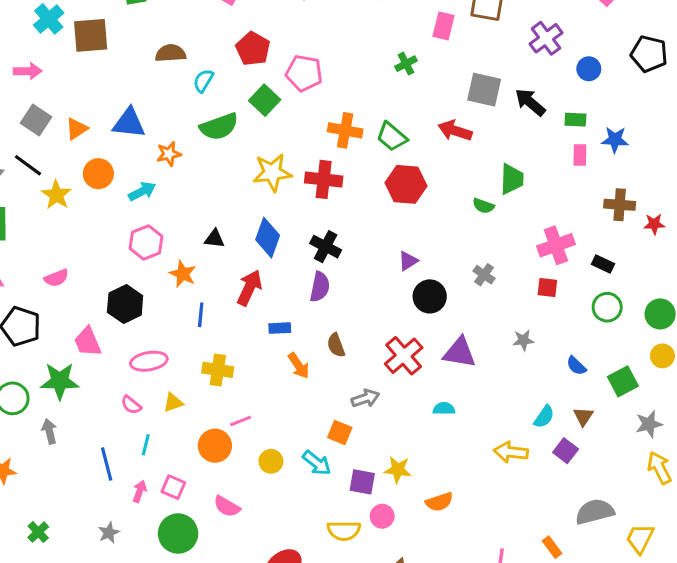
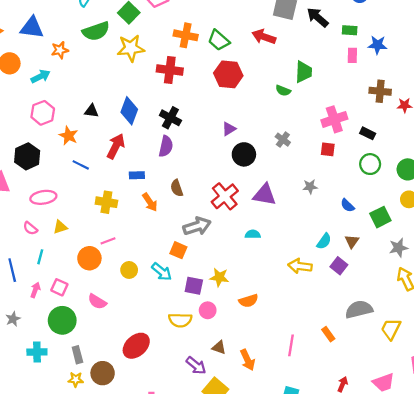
yellow star: (272, 172) -> (131, 48), moved
blue line: (201, 315) -> (81, 165), turned -70
yellow cross: (218, 370) -> (106, 202), moved
gray arrow: (365, 398) -> (197, 226), size x1.4

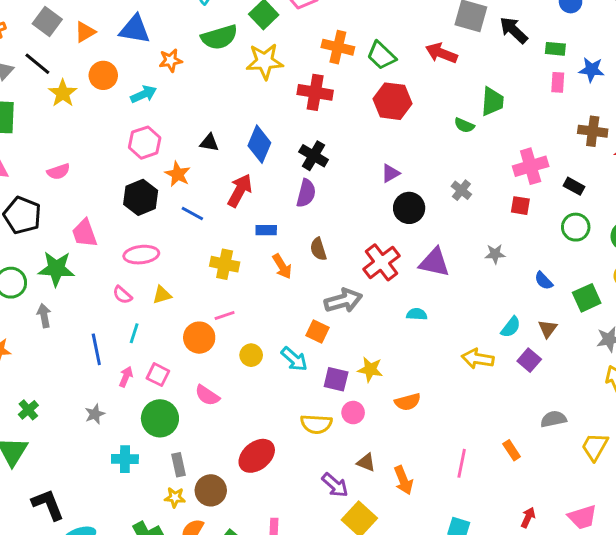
black hexagon: (27, 156) -> (141, 197), moved
gray semicircle: (359, 309) -> (554, 419), size x0.7

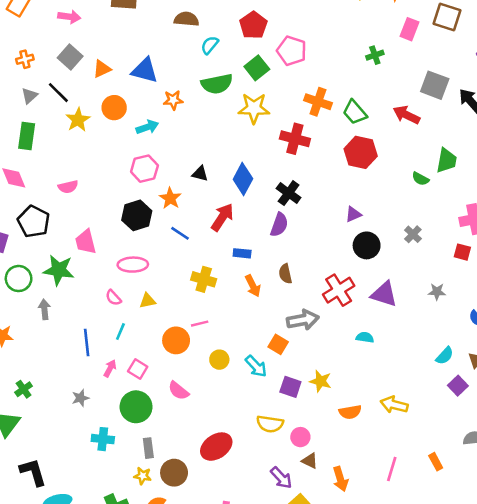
yellow arrow: (478, 359) -> (394, 405), moved
pink circle: (353, 413) -> (300, 437), moved

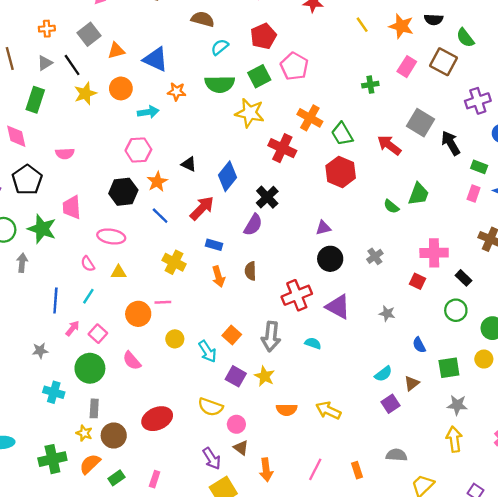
gray arrow: (303, 320) -> (271, 337), moved, turned 96

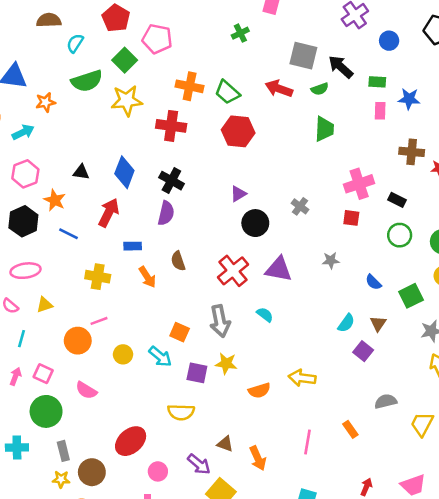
green semicircle: (391, 206) -> (320, 89), moved, turned -42
cyan semicircle: (313, 343) -> (265, 315), turned 35
pink circle: (236, 424) -> (158, 471), moved

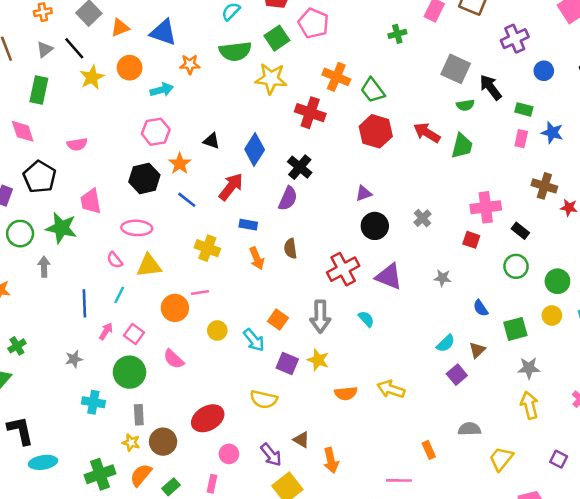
red arrow: (279, 89) -> (427, 133), moved
yellow triangle: (44, 305) -> (149, 266), size x1.5
pink line: (308, 442) -> (399, 480), moved, turned 70

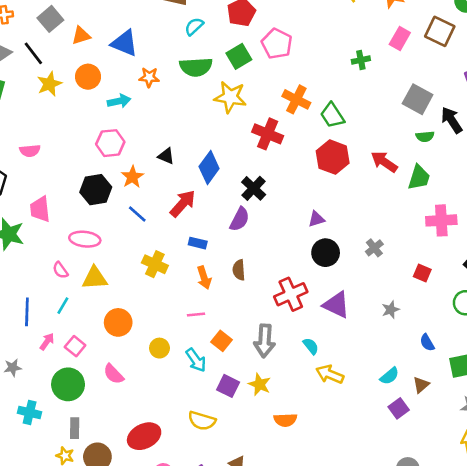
pink cross: (486, 207) -> (441, 220), moved
gray star: (443, 278) -> (391, 310), turned -30
pink line: (200, 293) -> (196, 315), moved
yellow arrow: (391, 389) -> (330, 374), moved

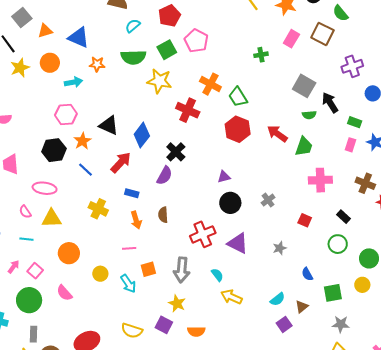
black triangle: (166, 156) -> (109, 125), size x1.5
cyan line: (63, 306) -> (26, 239), turned 64
orange square: (222, 341) -> (148, 269), turned 35
purple square: (228, 386) -> (164, 325), moved

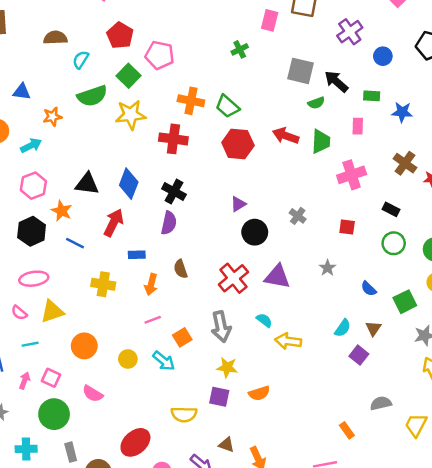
blue triangle: (79, 37) -> (22, 92), size x0.7
pink rectangle: (350, 145) -> (358, 126), moved
brown cross: (365, 183) -> (405, 163), turned 30
orange arrow: (136, 220) -> (151, 284), turned 48

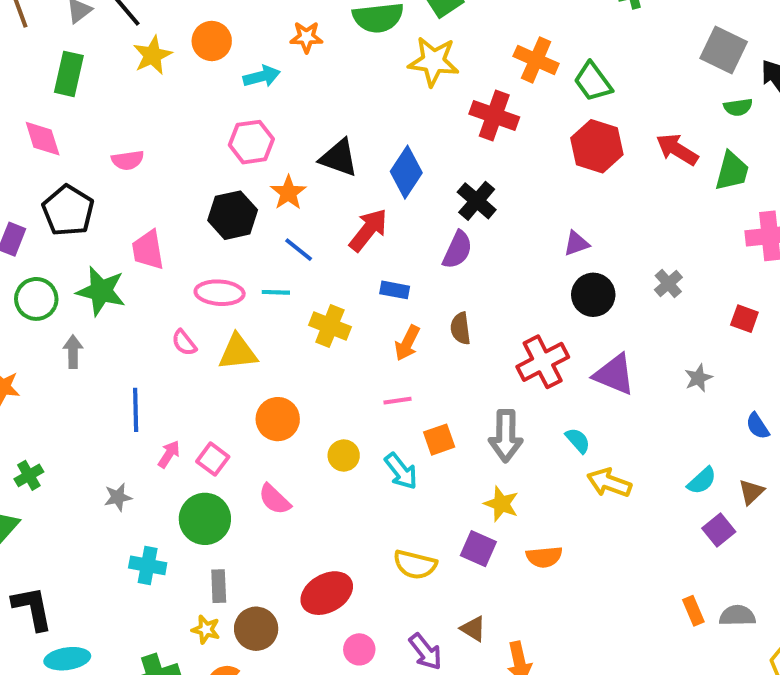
cyan line: (30, 344) -> (276, 292), moved
orange rectangle: (347, 430) -> (693, 611), moved

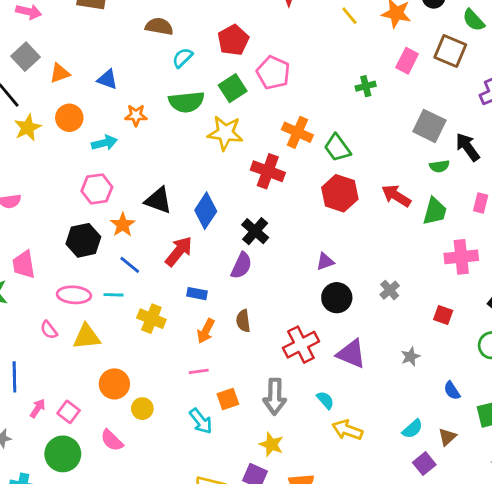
yellow circle: (344, 455) -> (142, 409), moved

